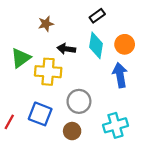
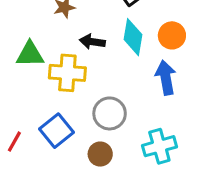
green triangle: (21, 58) -> (30, 54), turned 35
blue square: (40, 114) -> (56, 131), turned 30

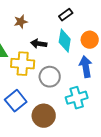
gray circle: (110, 113) -> (50, 77), moved
cyan cross: (159, 146) -> (77, 98), moved
brown circle: (100, 154) -> (44, 116), size x1.5

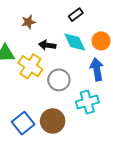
cyan diamond: (65, 41) -> (75, 42), turned -35
yellow cross: (23, 64) -> (30, 66), turned 30
blue square: (16, 101) -> (23, 123), moved

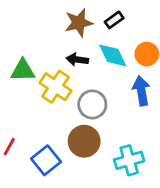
brown star: (28, 22) -> (79, 23), moved, size x1.5
cyan cross: (87, 102) -> (129, 160), moved
brown circle: (53, 121) -> (84, 141), moved

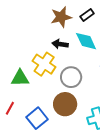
green triangle: (23, 70) -> (20, 78), moved

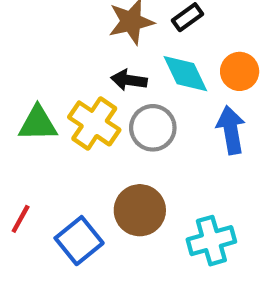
gray circle: (71, 77) -> (153, 128), moved
green triangle: (20, 78) -> (38, 123), moved

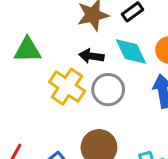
green triangle: (38, 123) -> (27, 50), moved

